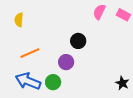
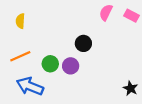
orange line: (30, 53) -> (20, 56), moved
green circle: (53, 82) -> (50, 64), moved

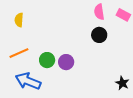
pink semicircle: (106, 12) -> (99, 12), turned -35
black circle: (83, 43) -> (99, 35), moved

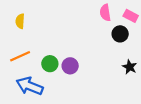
black circle: (99, 35) -> (120, 34), moved
black star: (122, 83) -> (130, 67), moved

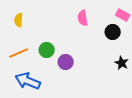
pink semicircle: (105, 13) -> (83, 18), moved
green circle: (50, 64) -> (47, 50), moved

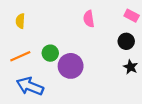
black circle: (113, 32) -> (126, 41), moved
purple circle: (66, 62) -> (71, 66), size x1.5

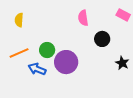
black circle: (126, 41) -> (102, 39), moved
blue arrow: (30, 86) -> (37, 69), moved, size x0.7

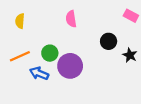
pink semicircle: (83, 18) -> (71, 19), moved
black star: (122, 63) -> (130, 55), moved

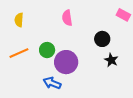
black star: (130, 55) -> (111, 60), moved
blue arrow: (39, 73) -> (52, 83), moved

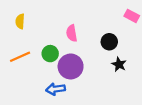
pink semicircle: (67, 18) -> (72, 33), moved
blue arrow: (52, 83) -> (56, 89), turned -30

